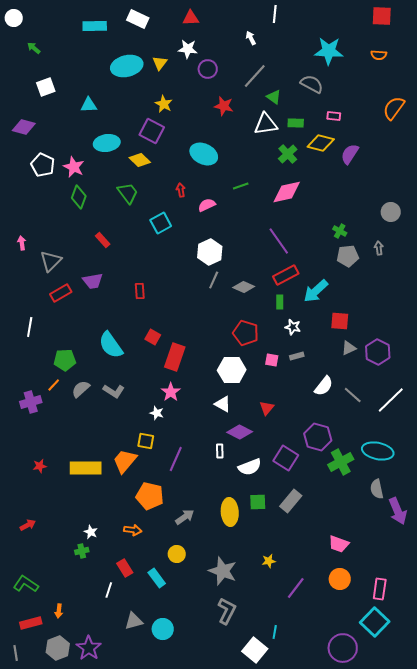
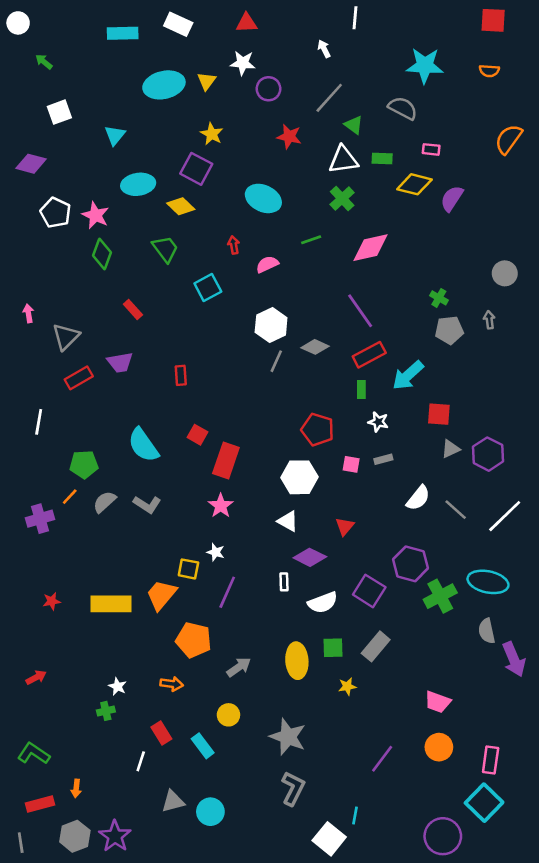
cyan triangle: (89, 105) -> (115, 135), turned -48
green cross: (288, 154) -> (342, 198), moved
gray diamond: (244, 287) -> (315, 347), moved
white star: (157, 413) -> (216, 552), moved
yellow star: (269, 561) -> (347, 686), moved

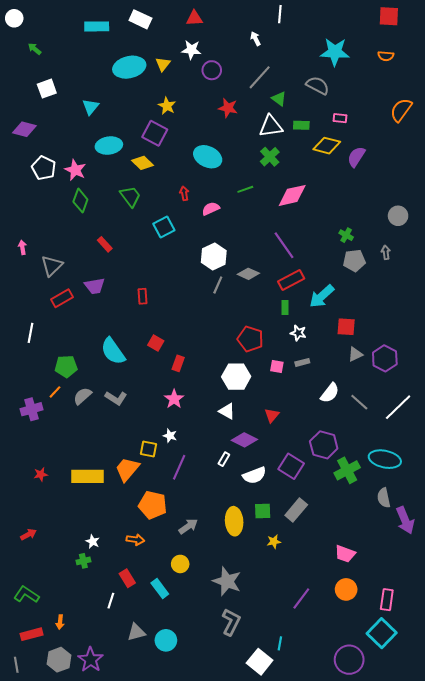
red rectangle: (226, 461) -> (178, 363), size x0.6
white rectangle: (284, 582) -> (224, 459), turned 32

